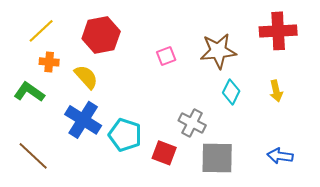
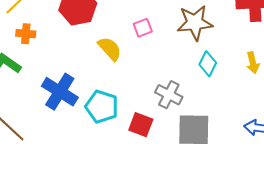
yellow semicircle: (86, 77) -> (110, 49), moved

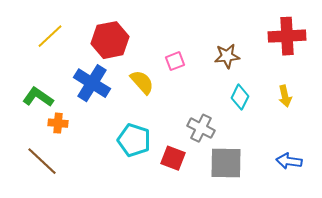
brown star: (195, 23) -> (227, 56), size x0.7
orange cross: (26, 34) -> (58, 123), moved
blue cross: (60, 92) -> (92, 83), moved

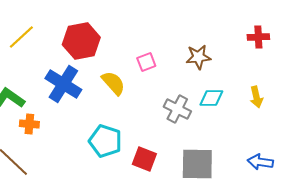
red cross: (287, 36) -> (258, 37), size x0.6
cyan diamond: (240, 97) -> (211, 98), turned 65
gray cross: (201, 128) -> (177, 109), moved

